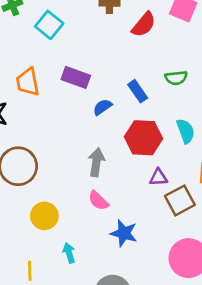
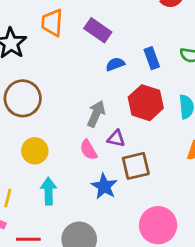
purple triangle: (158, 177) -> (116, 138), moved
brown square: (180, 200) -> (136, 166), moved
cyan arrow: (69, 253) -> (49, 191), size x1.4

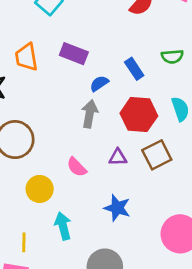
gray arrow: (96, 114) -> (90, 114), moved
pink semicircle: (89, 150) -> (77, 167), moved
brown square: (136, 166) -> (157, 155), moved

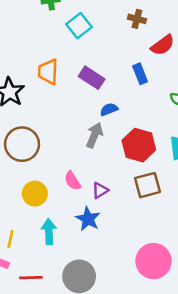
blue rectangle: (134, 69) -> (140, 74), moved
purple triangle: (118, 157) -> (100, 190), moved, turned -42
blue star: (117, 208) -> (88, 219), moved

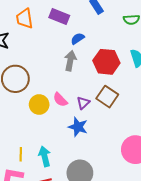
brown square: (147, 185) -> (107, 97), moved, turned -30
yellow circle: (35, 194) -> (39, 104), moved
cyan arrow: (49, 232) -> (45, 156), moved

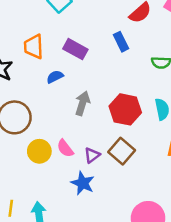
blue semicircle: (78, 39) -> (55, 77), moved

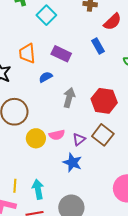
pink semicircle: (65, 148) -> (57, 135), turned -63

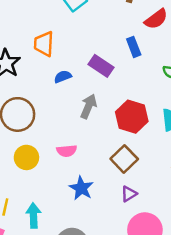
purple rectangle: (61, 54) -> (101, 66), moved
yellow circle: (36, 138) -> (26, 157), moved
purple triangle: (79, 139) -> (129, 194), moved

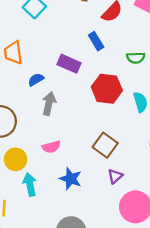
gray arrow: (88, 106) -> (49, 104), moved
red hexagon: (132, 117) -> (107, 89), moved
cyan arrow: (34, 216) -> (30, 184), moved

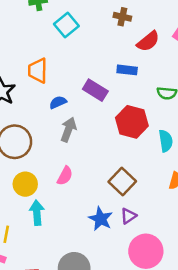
blue rectangle: (96, 41) -> (127, 70), turned -60
pink semicircle: (51, 147) -> (65, 176), turned -54
blue star: (71, 179) -> (101, 219), moved

